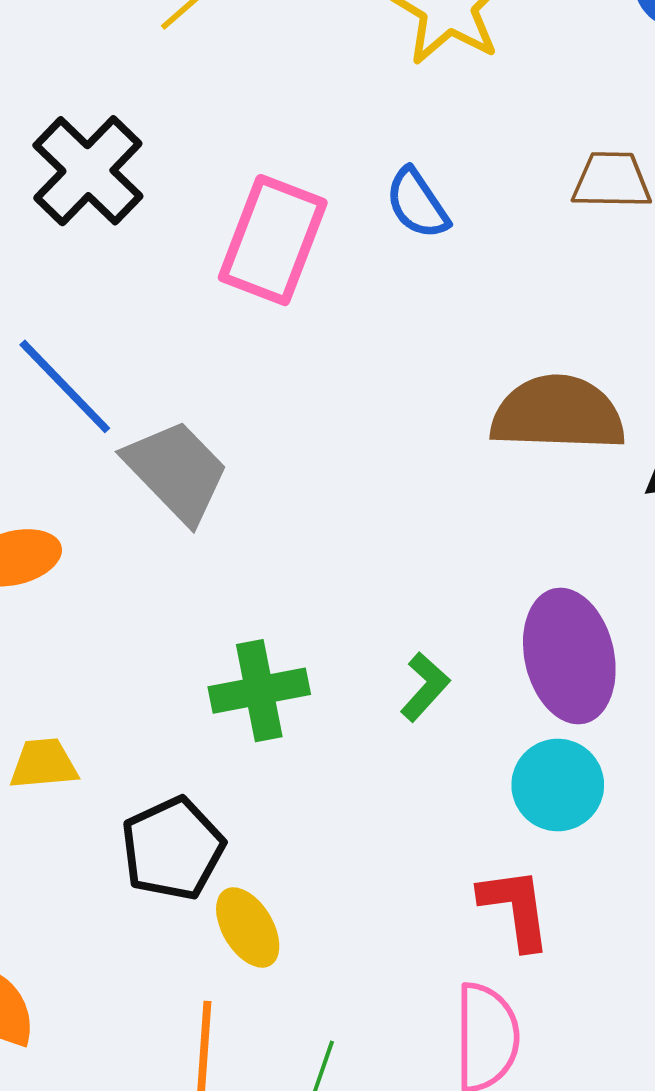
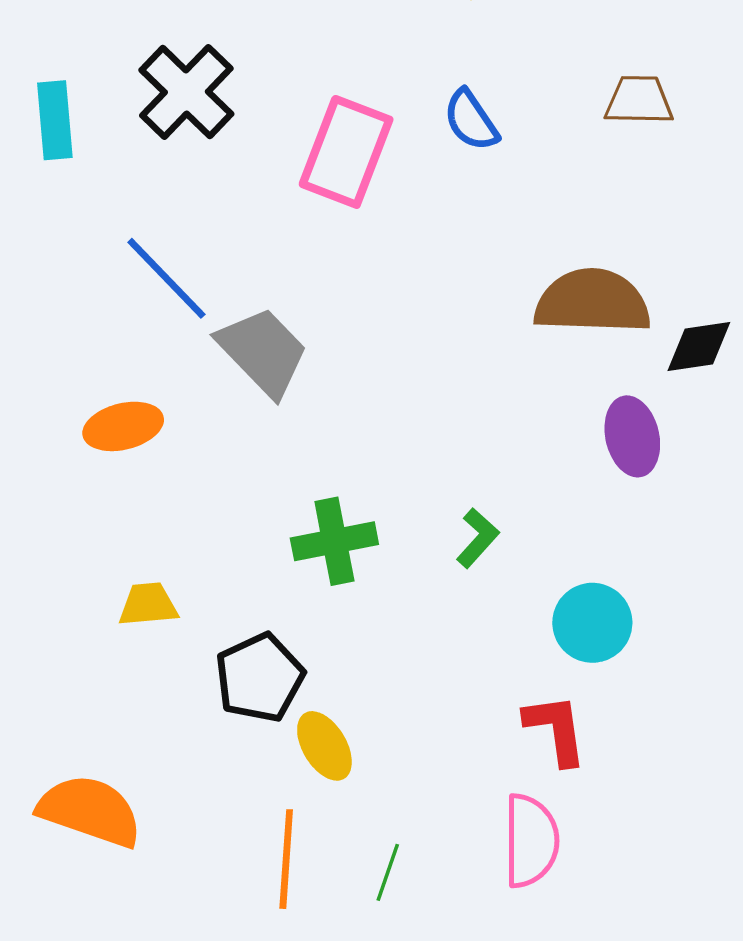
purple ellipse: (569, 656) -> (632, 436), moved, size x0.7

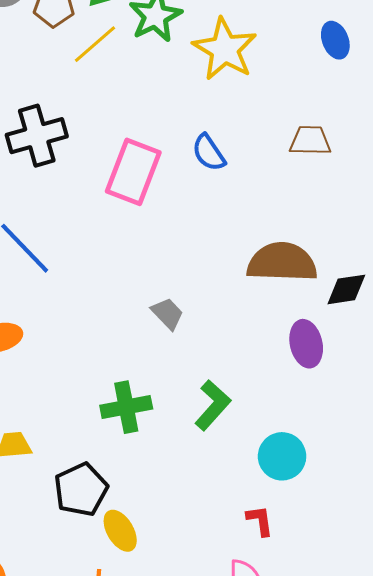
black cross: (186, 92) -> (37, 136), turned 30
gray trapezoid: (263, 352) -> (167, 314), moved, size x0.6
green L-shape: (478, 538) -> (213, 405), size x1.4
red L-shape: (556, 729) -> (260, 521), size x0.7

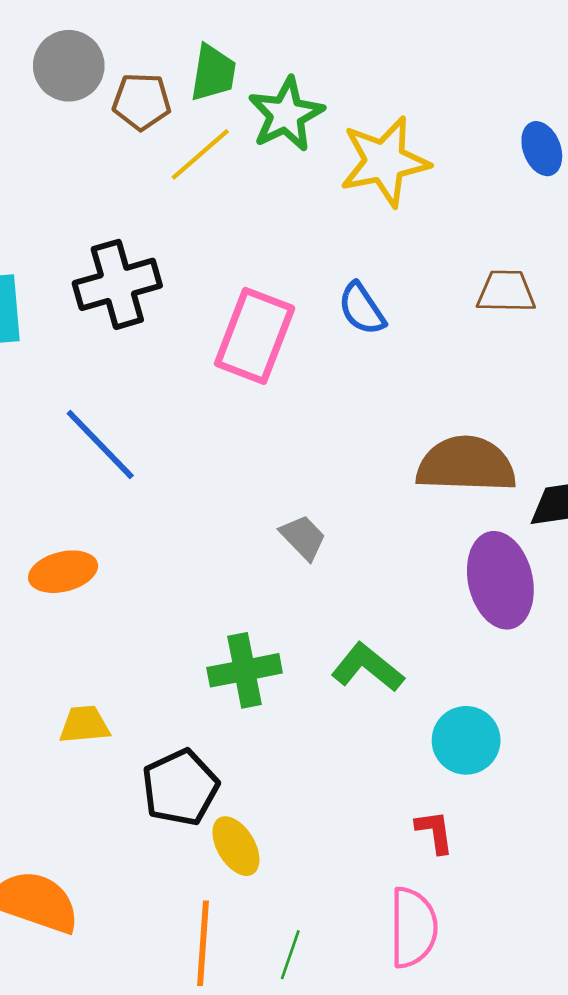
yellow star: (225, 49) -> (385, 161), turned 30
purple ellipse: (306, 344) -> (500, 580), size x1.4
green L-shape: (213, 405) -> (367, 667), turned -93

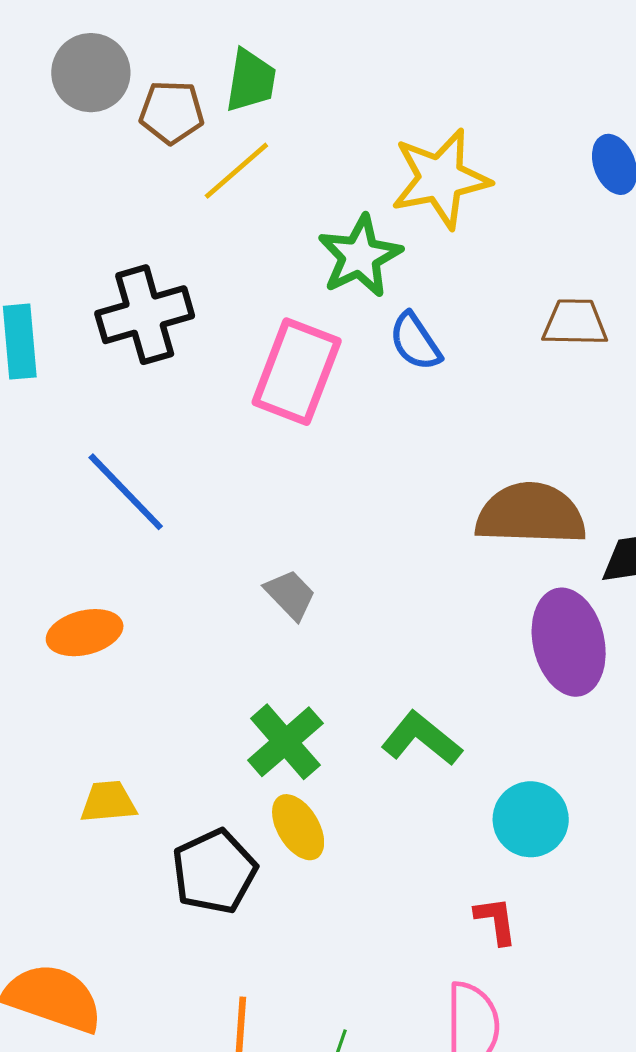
green star: (286, 114) -> (360, 256), moved
gray trapezoid: (303, 537) -> (290, 595), moved
green cross: (245, 670) -> (285, 742), turned -30
yellow ellipse: (236, 846) -> (298, 827), moved

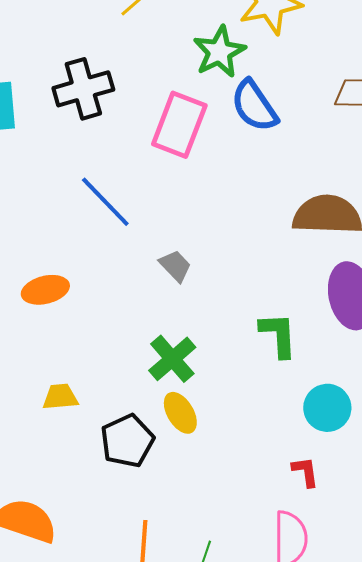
blue semicircle: (415, 342) -> (254, 106), size x1.4
blue line: (126, 492) -> (105, 202), moved
green L-shape: (422, 739) -> (278, 335), moved, turned 48

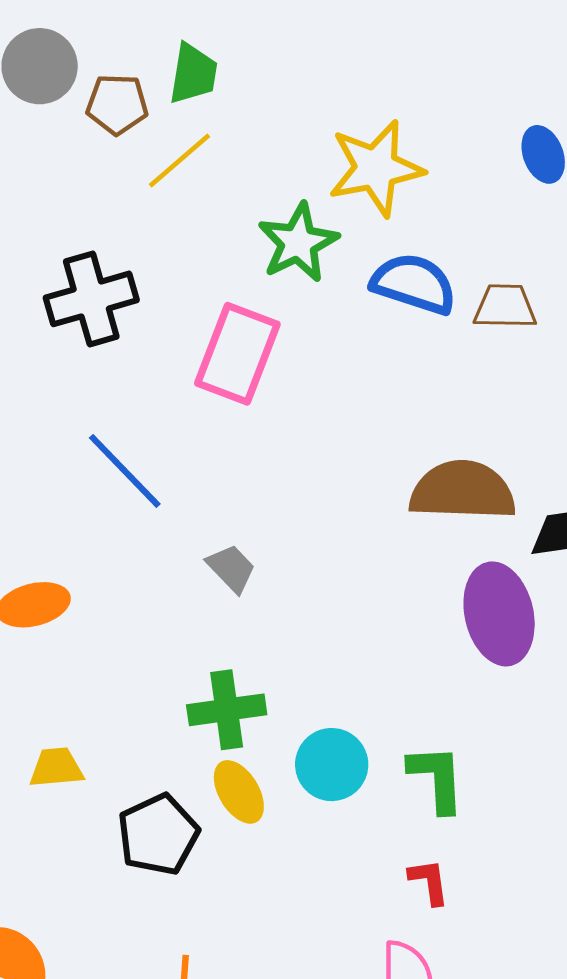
blue semicircle: (254, 106) -> (414, 284), moved, turned 142
green L-shape: (278, 335) -> (437, 778), moved
green cross: (172, 359) -> (227, 710), turned 33
cyan circle: (327, 408) -> (332, 765), moved

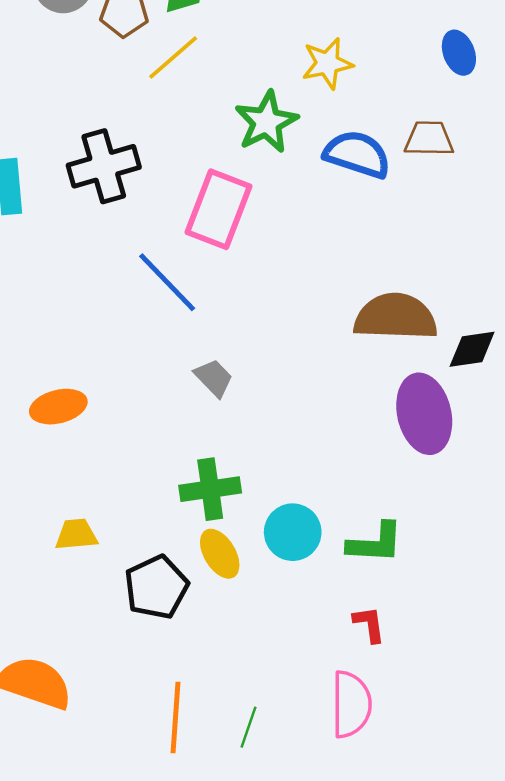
yellow star: (376, 168) -> (327, 63), size x0.7
brown trapezoid: (505, 307) -> (429, 139), moved
blue line: (125, 471) -> (167, 282), moved
green L-shape: (437, 778) -> (375, 543), turned 96

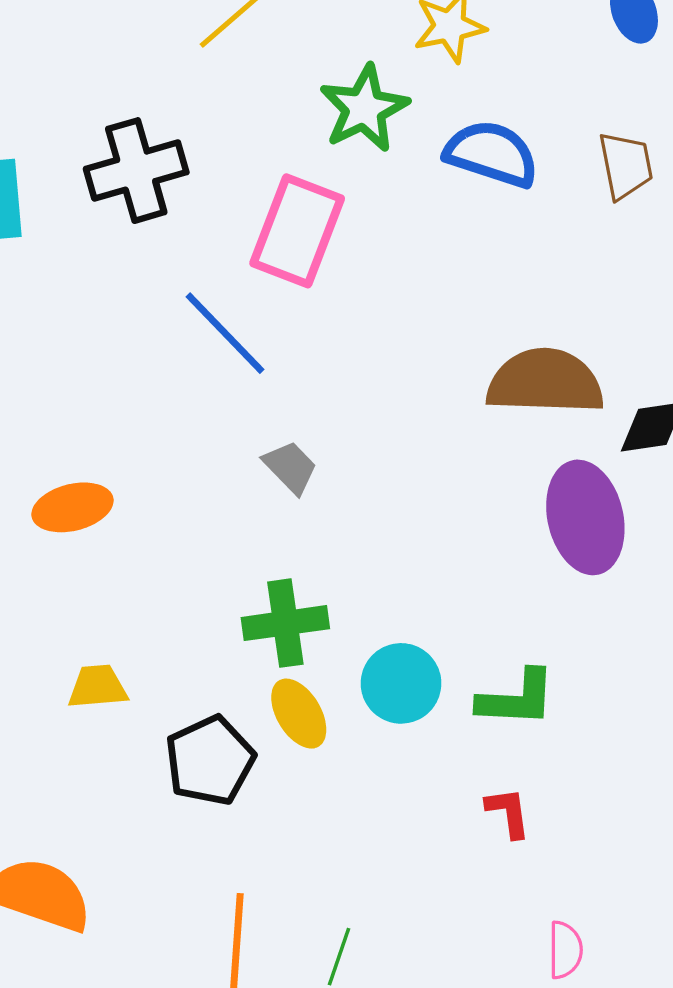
brown trapezoid: (429, 139) -> (626, 165), moved, turned 78
pink semicircle: (351, 704) -> (565, 950), moved, size x0.6

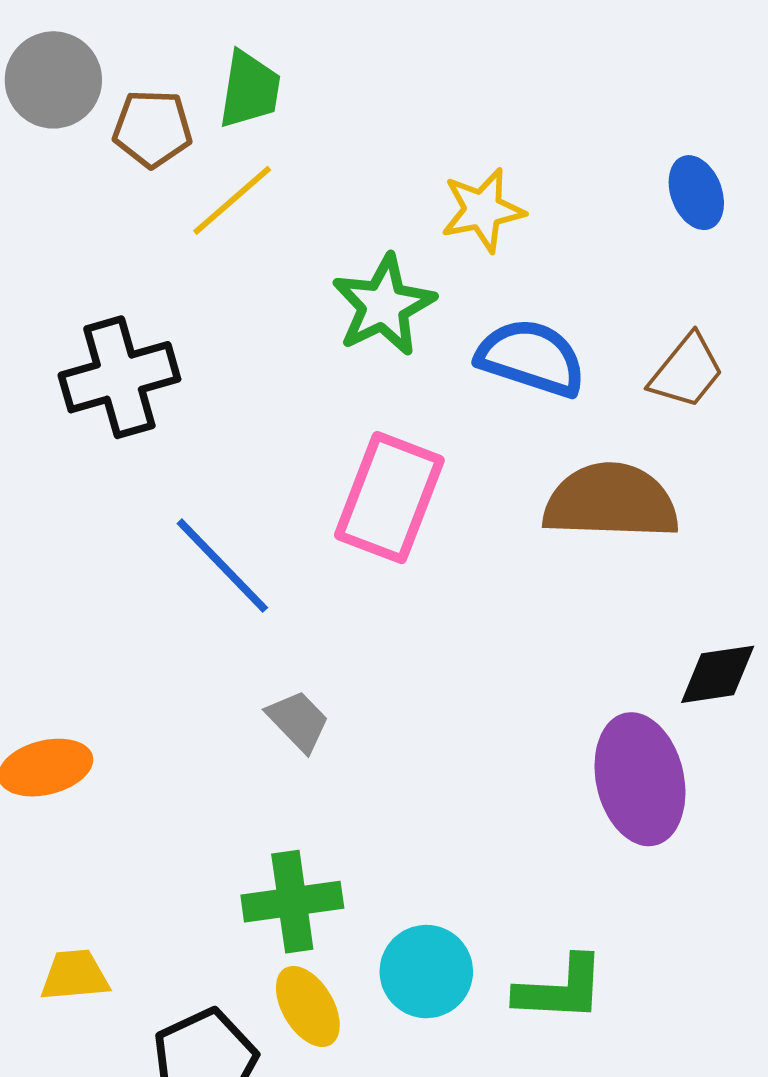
brown trapezoid: (626, 165) -> (687, 371), turned 50
pink rectangle: (297, 231) -> (389, 498), moved
brown semicircle: (545, 382) -> (611, 501), moved

